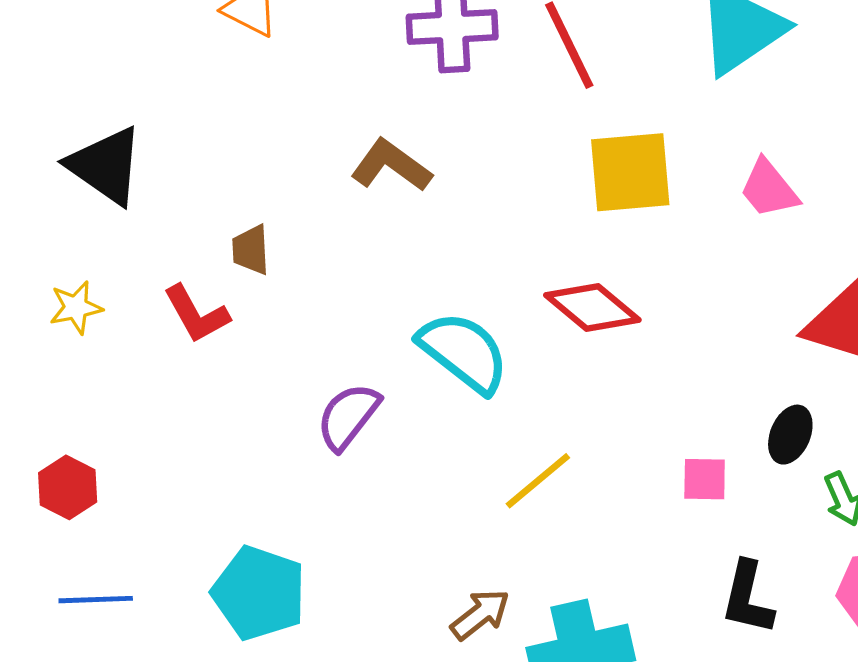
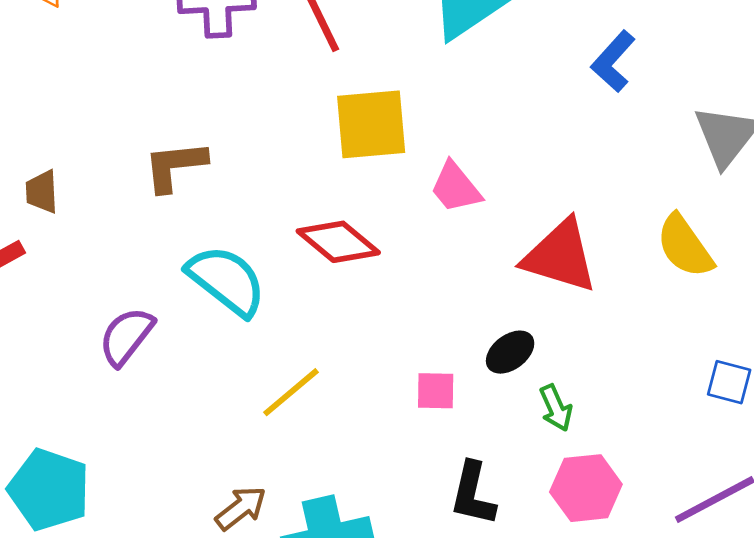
brown L-shape: (391, 166) -> (175, 166), moved, turned -42
pink trapezoid: (769, 189) -> (456, 187), moved
black ellipse: (790, 435) -> (510, 352), turned 30

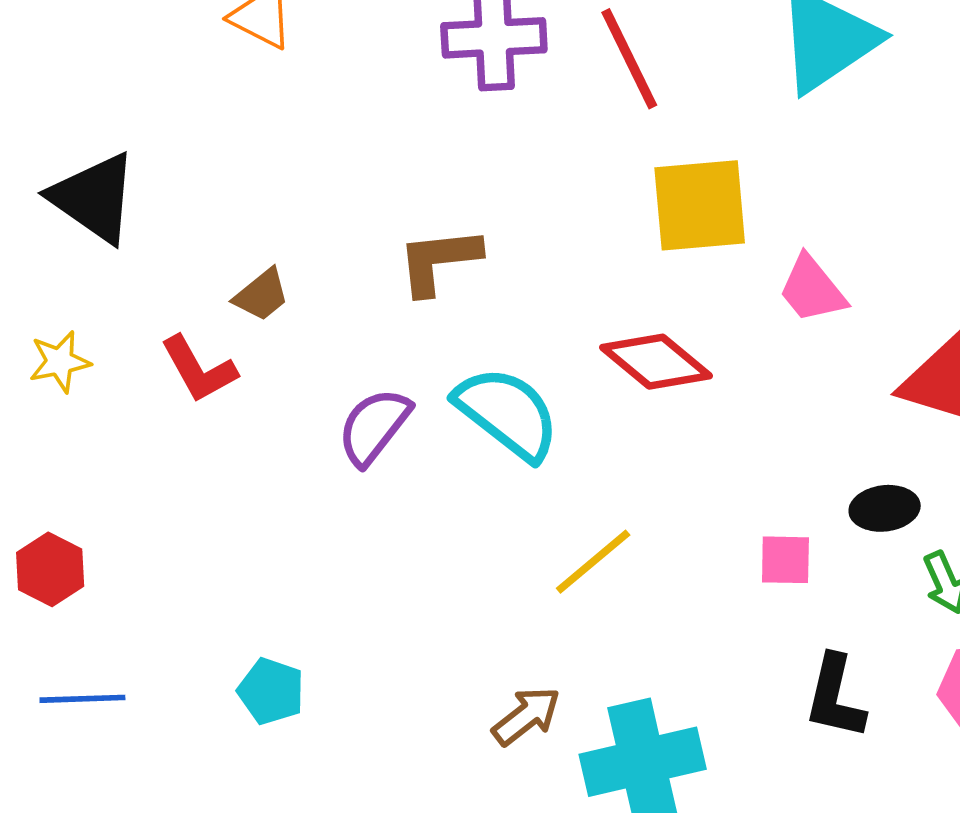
brown trapezoid: (42, 192) -> (262, 295), turned -126
purple semicircle: (126, 336) -> (374, 426), moved
black ellipse: (510, 352) -> (885, 508), turned 30
cyan pentagon: (49, 490) -> (271, 691), size x0.6

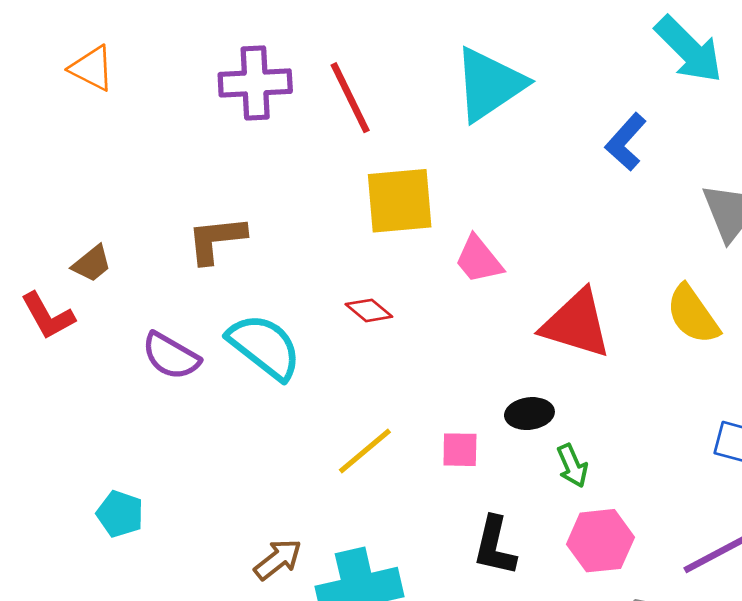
red diamond: (656, 362) -> (369, 310), size x0.6
purple semicircle: (374, 426) -> (171, 356), turned -98
yellow line: (593, 562) -> (365, 451), moved
cyan pentagon: (271, 691) -> (120, 514), moved

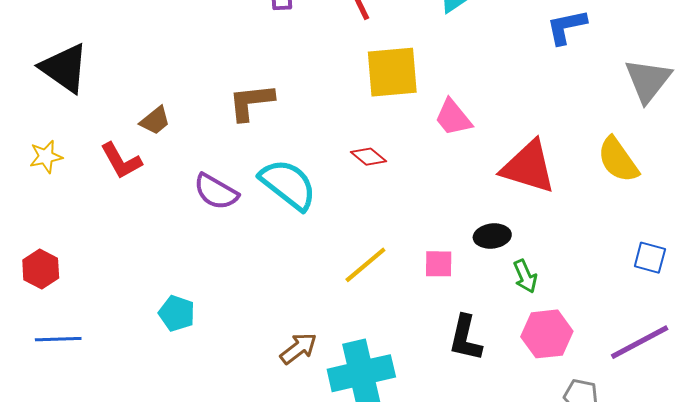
blue L-shape: (626, 142) -> (566, 27), turned 36

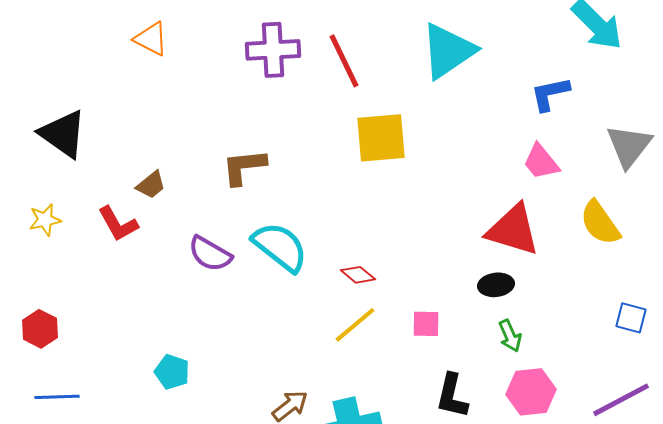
pink trapezoid: (453, 117) -> (541, 162), moved
red diamond: (369, 157) -> (358, 275), moved
black ellipse: (492, 236) -> (496, 285), moved

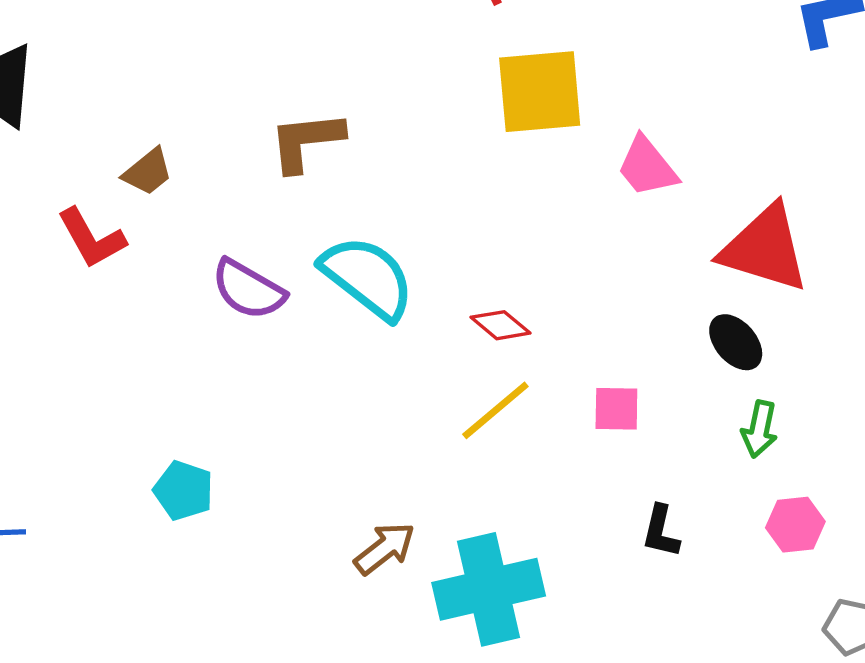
pink trapezoid: (541, 162) -> (647, 167), moved
black ellipse: (496, 285) -> (736, 342), turned 56
green arrow: (510, 336) -> (760, 429), turned 36
pink hexagon: (531, 392) -> (795, 525), size x0.7
black L-shape: (452, 396) -> (661, 531), size x0.7

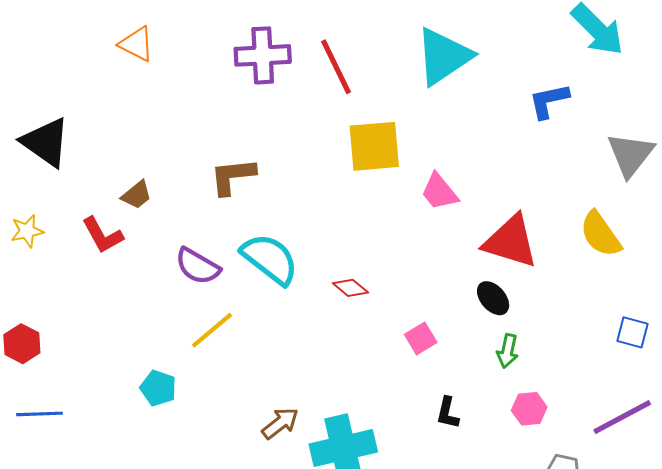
pink square: (616, 409) -> (421, 338), turned -32
yellow line: (495, 410) -> (212, 330), moved

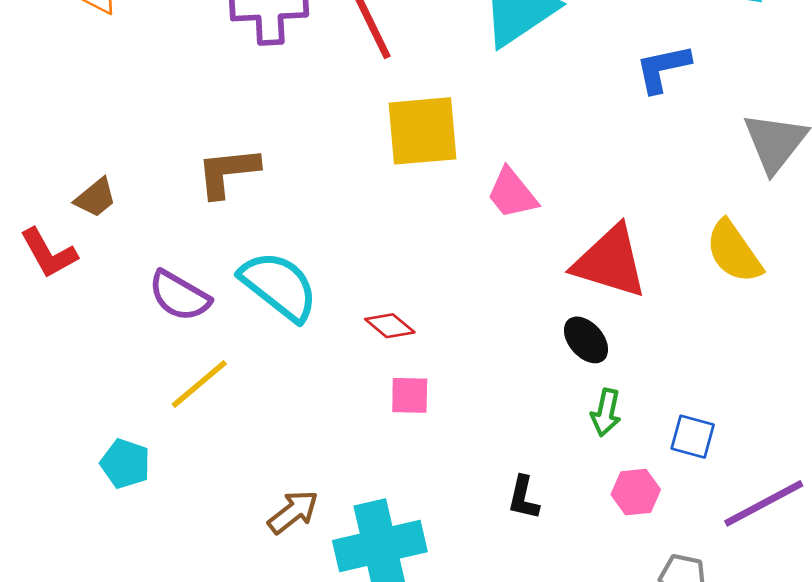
blue square: (633, 332) -> (693, 437), moved
pink square: (421, 338) -> (410, 395), moved, turned 32

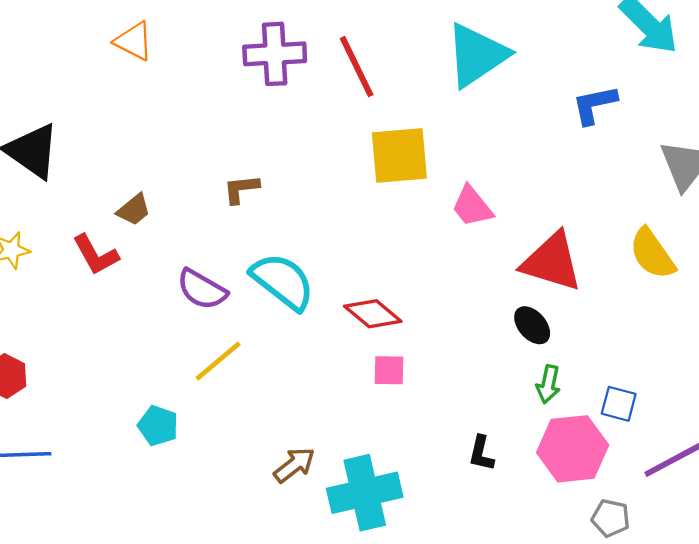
brown L-shape: (228, 172) -> (241, 189), size x0.7
red diamond: (390, 326) -> (373, 314), size x1.4
pink hexagon: (636, 492) -> (573, 449), size x1.8

